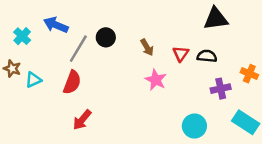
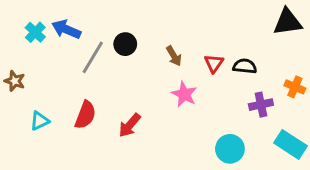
black triangle: (216, 19) -> (287, 22), moved
cyan cross: (22, 36) -> (35, 32), moved
cyan triangle: (33, 80) -> (40, 121), moved
red semicircle: (72, 82) -> (85, 115), moved
red arrow: (82, 120) -> (130, 125), moved

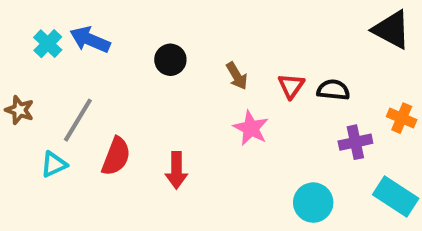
black triangle: (287, 22) -> (392, 30), turned 36
gray line: (93, 57) -> (78, 120), moved
red arrow: (130, 125) -> (176, 170), turned -40

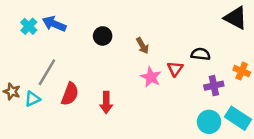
red triangle: (291, 86) -> (175, 69), moved
brown star: (20, 110) -> (12, 92), moved
cyan circle: (313, 203) -> (209, 122), moved

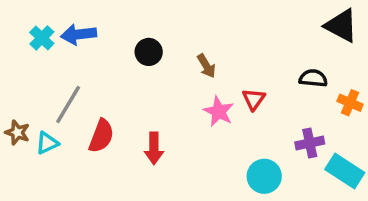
blue arrow: (54, 24) -> (79, 34), turned -30
black semicircle: (201, 54) -> (313, 78), moved
purple cross: (214, 86) -> (310, 143), moved
cyan circle: (209, 122) -> (264, 176), moved

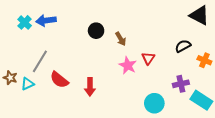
black circle: (149, 52) -> (96, 31), moved
black semicircle: (313, 78) -> (183, 46), turned -35
red semicircle: (101, 136) -> (59, 80), turned 108

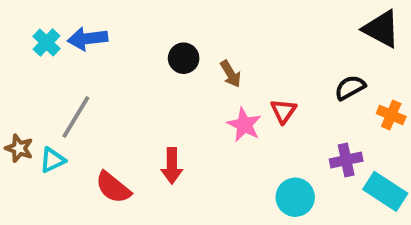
red semicircle: (59, 80) -> (113, 187), moved

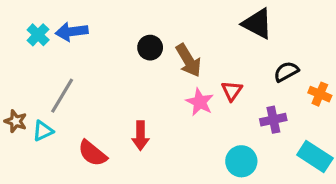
black triangle: (381, 29) -> (257, 24), moved
brown arrow: (231, 74) -> (189, 60), size x1.5
purple cross: (346, 160) -> (273, 120), moved

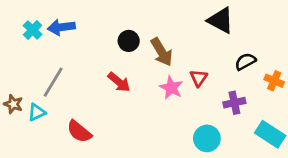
red arrow: (140, 136) -> (119, 82), moved, turned -50

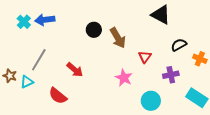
red arrow: (119, 82) -> (75, 70), moved
pink star: (171, 88) -> (124, 78), moved

